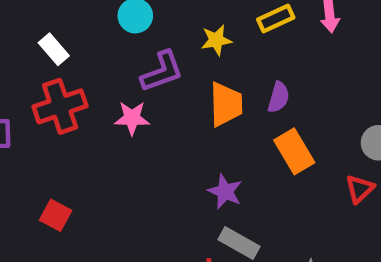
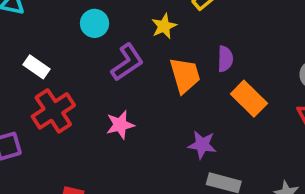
pink star: (132, 118) -> (120, 125), moved

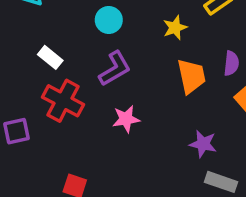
purple L-shape: (127, 62) -> (115, 69), moved
red cross: (53, 111) -> (63, 101), turned -33

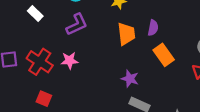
red cross: (63, 101) -> (40, 62), moved
pink star: (126, 119) -> (70, 61), moved

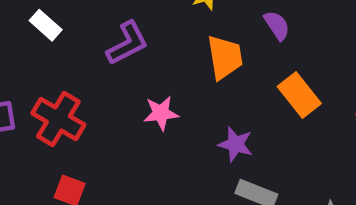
purple semicircle: (153, 28) -> (277, 25), moved, turned -42
pink star: (70, 61) -> (161, 113), moved

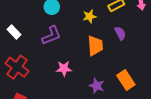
white rectangle: (46, 25) -> (14, 32), moved
orange rectangle: (299, 95) -> (126, 80), moved

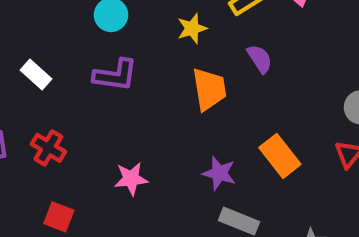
purple L-shape: (51, 35) -> (115, 75), turned 35
red cross: (17, 67) -> (48, 148), size x0.7
pink star: (64, 69) -> (131, 179), moved

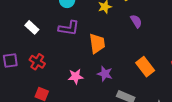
orange trapezoid: (209, 89) -> (97, 43), moved
purple star: (219, 173) -> (105, 74), moved

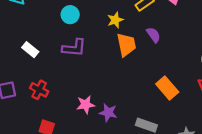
orange trapezoid: (97, 43) -> (126, 45), moved
purple star: (105, 74) -> (108, 113), moved

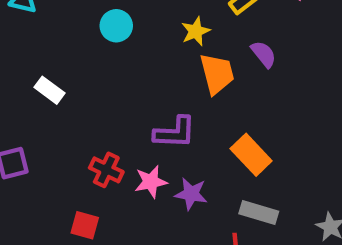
purple L-shape: (74, 48) -> (175, 132), moved
orange rectangle: (167, 88) -> (251, 155), moved
red cross: (39, 90) -> (106, 170), moved

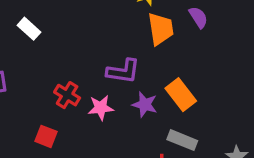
purple star: (191, 194) -> (145, 105), moved

